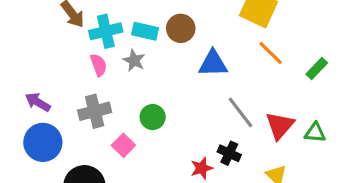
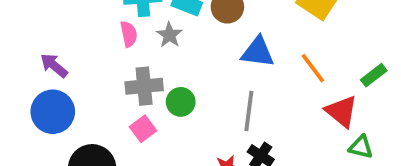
orange line: (271, 53) -> (313, 68), moved
gray cross: (95, 111) -> (144, 86), moved
gray line: (240, 112) -> (249, 111), moved, turned 36
red triangle: (280, 126) -> (341, 111), moved, turned -40

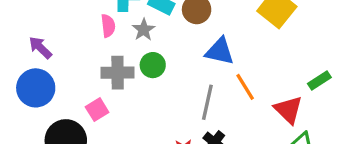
orange line: (313, 68) -> (245, 87), moved
green circle: (181, 102) -> (153, 65), moved
pink square: (143, 129) -> (97, 110), moved

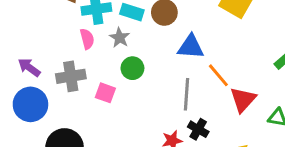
gray cross: (118, 73) -> (71, 76), moved
pink square: (97, 110) -> (105, 93), moved, turned -30
red triangle: (288, 110) -> (243, 100), moved, turned 36

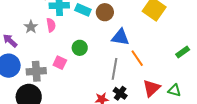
gray star: (120, 38) -> (31, 27), moved
gray cross: (71, 76) -> (36, 71), moved
red triangle: (243, 100) -> (151, 88), moved

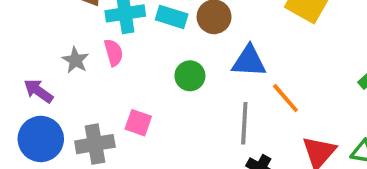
green circle: (80, 48) -> (190, 76), moved

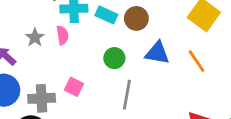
orange line: (285, 98) -> (197, 61), moved
gray line: (244, 123) -> (127, 95), moved

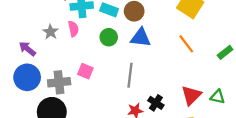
blue triangle: (157, 53) -> (141, 38), moved
green circle: (114, 58) -> (109, 37), moved

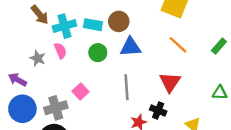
pink square: (85, 71) -> (81, 92), turned 35
red triangle: (191, 95) -> (170, 82), moved

